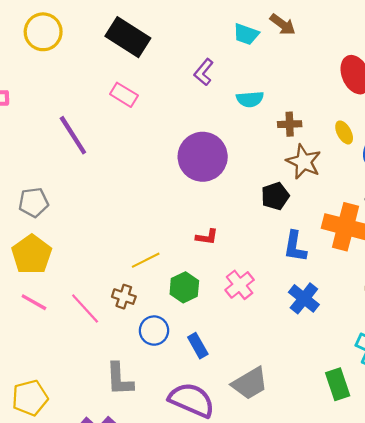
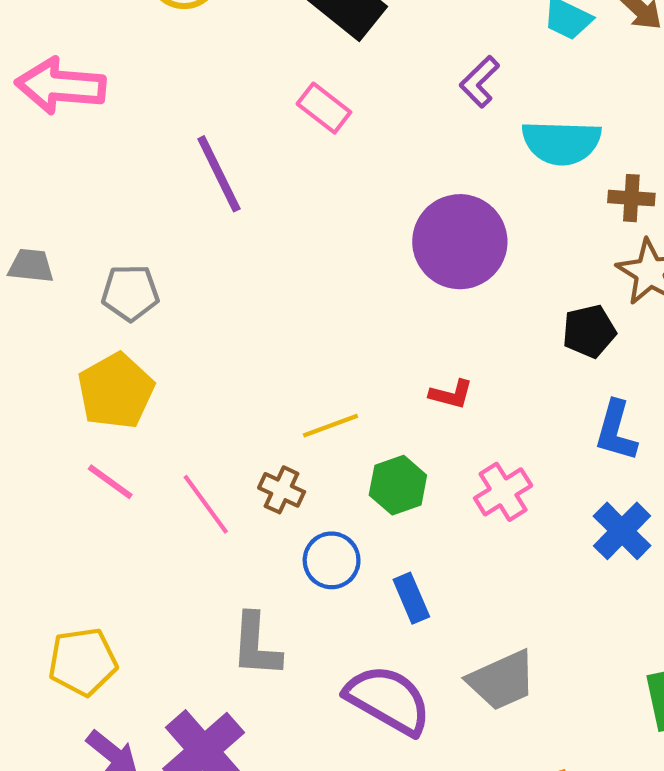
cyan semicircle: (250, 99) -> (561, 142), size x1.5

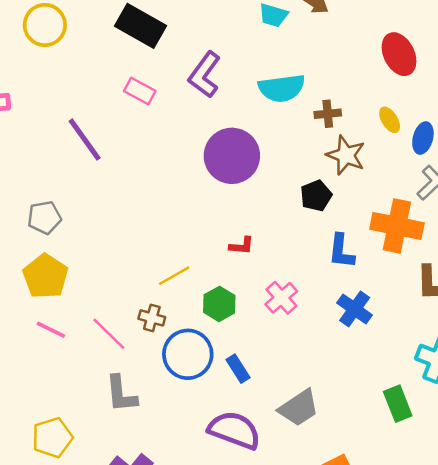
purple L-shape: (479, 82) -> (205, 75), moved, size x1.5
blue circle: (332, 560) -> (188, 354), size x1.5
gray L-shape: (256, 645) -> (121, 394), moved

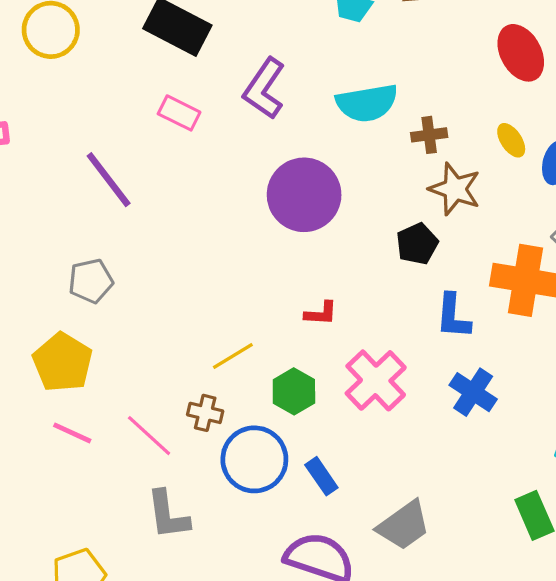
gray pentagon: (44, 217) -> (91, 281), moved
pink cross: (281, 298) -> (376, 380), size x1.4

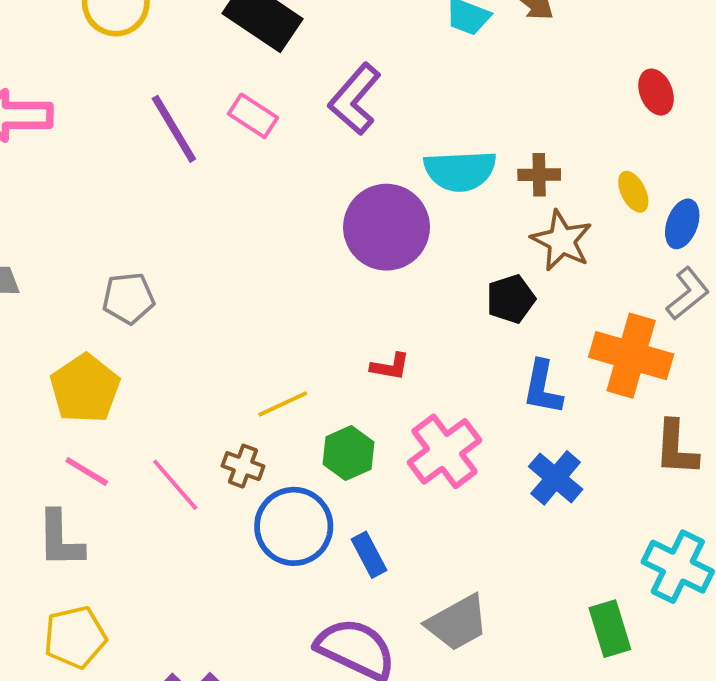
red ellipse: (521, 53) -> (656, 92), size x0.7
cyan semicircle: (367, 103) -> (460, 171), moved
purple line: (109, 180) -> (174, 129), moved
gray L-shape: (168, 515) -> (60, 539), moved

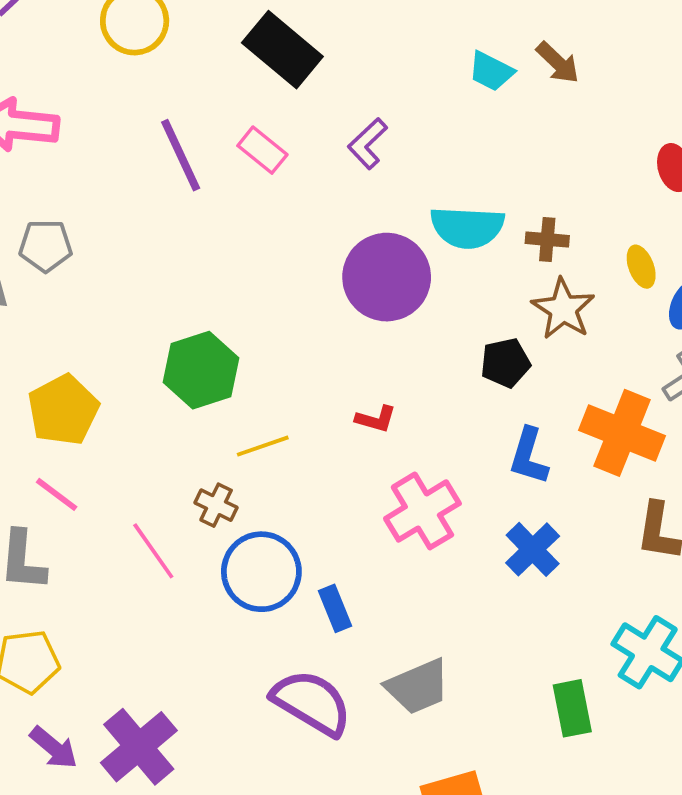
purple L-shape: (355, 99) -> (368, 144), size x0.7
gray pentagon: (128, 298) -> (46, 246), moved
green hexagon: (348, 453) -> (201, 370), moved, size x1.4
pink line: (175, 485) -> (153, 551), moved

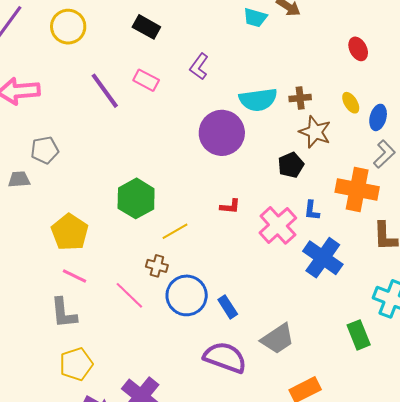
black rectangle: (282, 50) -> (146, 27), size x0.7
blue L-shape: (529, 456) -> (312, 210), size x0.7
pink cross: (422, 511) -> (278, 225), moved
blue cross: (533, 549) -> (323, 258), size x1.4

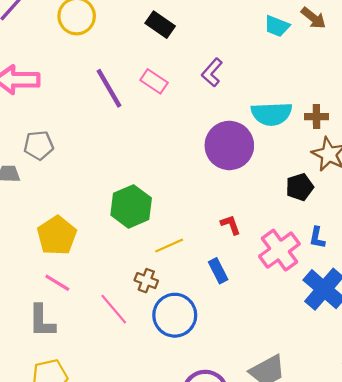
red L-shape: (230, 206) -> (231, 225), turned -120
blue rectangle: (228, 307) -> (218, 271), moved

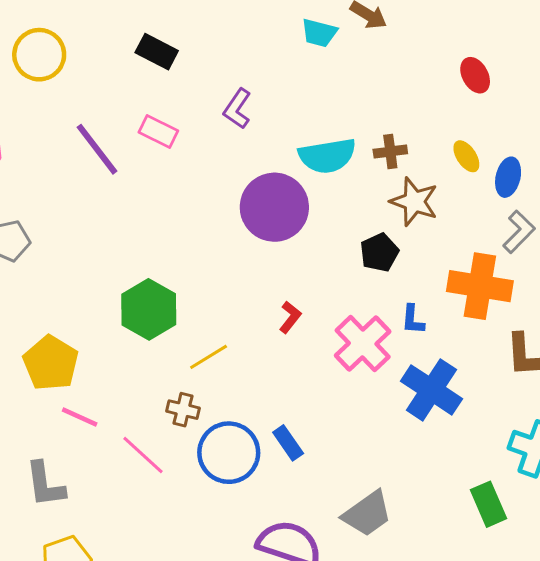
red L-shape: (231, 225) -> (290, 317), turned 65
blue rectangle: (218, 271) -> (288, 443), moved
pink line: (57, 283) -> (80, 417), moved

